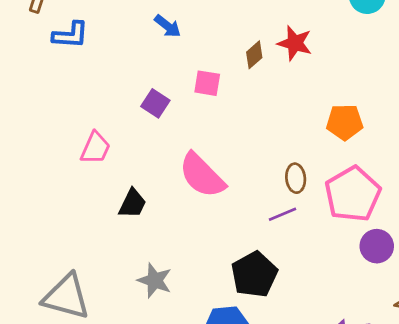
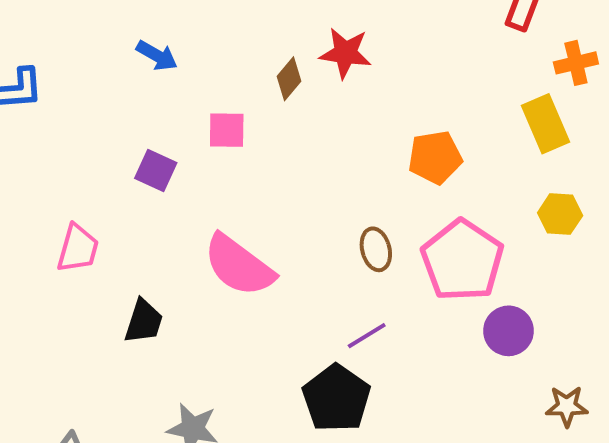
purple line: (282, 214) -> (367, 336), moved

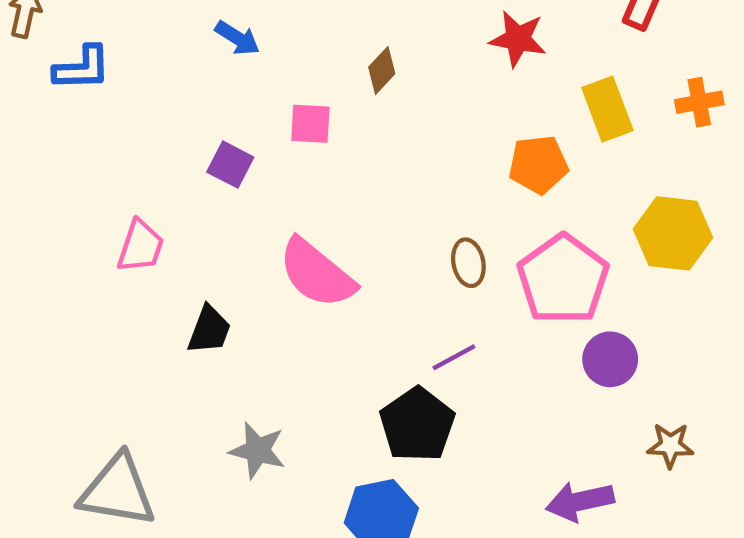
red star: (345, 53) -> (518, 39), moved
orange cross: (576, 63) -> (699, 102), moved
yellow rectangle: (545, 124) -> (607, 109), moved
yellow hexagon: (560, 214) -> (673, 233), size x1.6

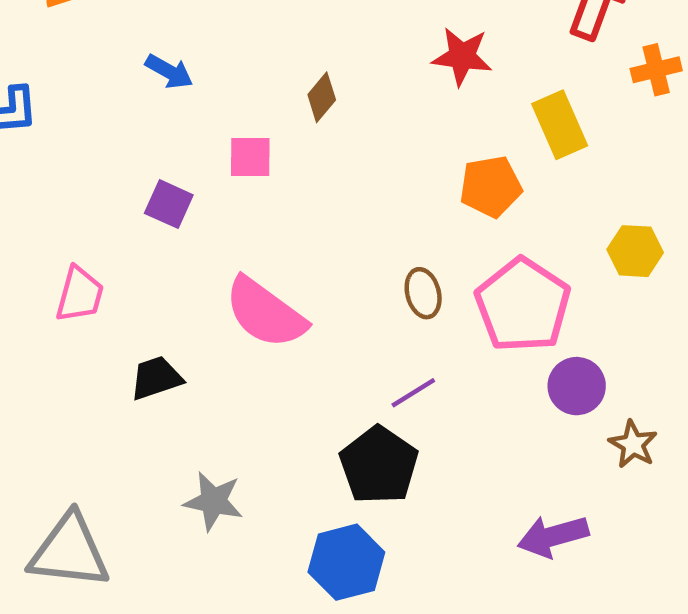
orange cross: (699, 102) -> (656, 70), moved
yellow hexagon: (673, 233) -> (635, 251), size x0.7
black trapezoid: (209, 330) -> (156, 378), turned -126
brown star: (670, 445) -> (633, 444), moved, turned 30

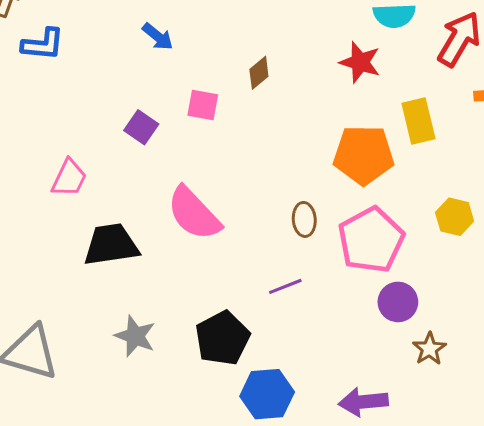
orange pentagon: (491, 187) -> (364, 155), size x1.4
black trapezoid: (156, 378) -> (111, 245), size x1.5
black pentagon: (379, 465) -> (222, 338), moved
blue hexagon: (346, 562) -> (267, 394), moved

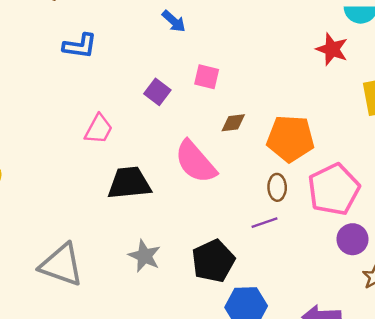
blue L-shape: (43, 44) -> (80, 46), moved
brown diamond: (259, 73) -> (233, 123), moved, turned 30
orange pentagon: (364, 155) -> (290, 139), moved
brown ellipse: (304, 219) -> (277, 187), moved

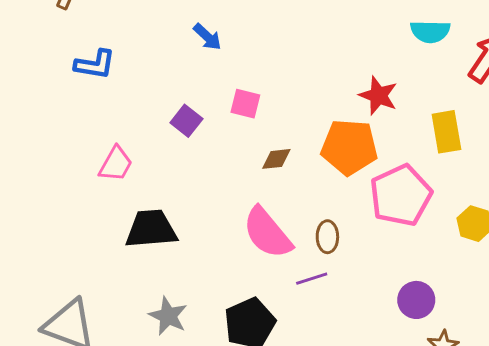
red star: (332, 49) -> (378, 96), moved
orange pentagon: (290, 139) -> (349, 147), moved
pink semicircle: (195, 162) -> (267, 233), moved
pink pentagon: (334, 189) -> (401, 195), moved

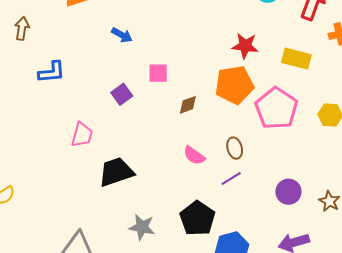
purple square: (186, 121) -> (122, 94), turned 30
yellow rectangle: (446, 132) -> (296, 59), turned -52
pink semicircle: (267, 233) -> (194, 155), size x0.6
purple circle: (416, 300) -> (288, 192), moved

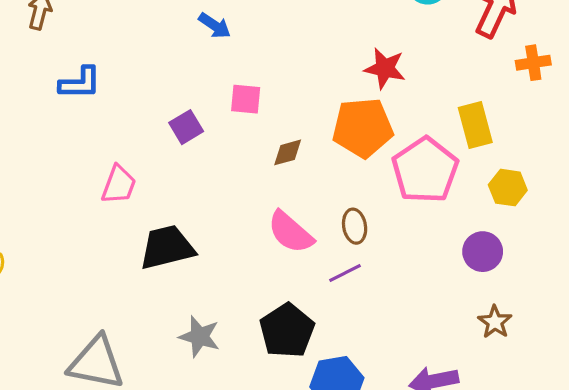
blue arrow: (122, 35) -> (215, 26), moved
yellow rectangle: (296, 59) -> (475, 125), moved, turned 56
pink semicircle: (194, 155) -> (290, 232), size x1.4
purple circle: (288, 192) -> (483, 252), moved

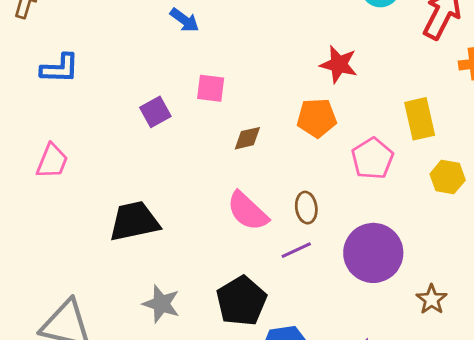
orange pentagon: (363, 128) -> (317, 118), size x0.7
pink pentagon: (425, 170) -> (372, 159), size x0.7
pink trapezoid: (119, 185) -> (52, 161), moved
purple circle: (483, 252) -> (373, 253), moved, size x1.6

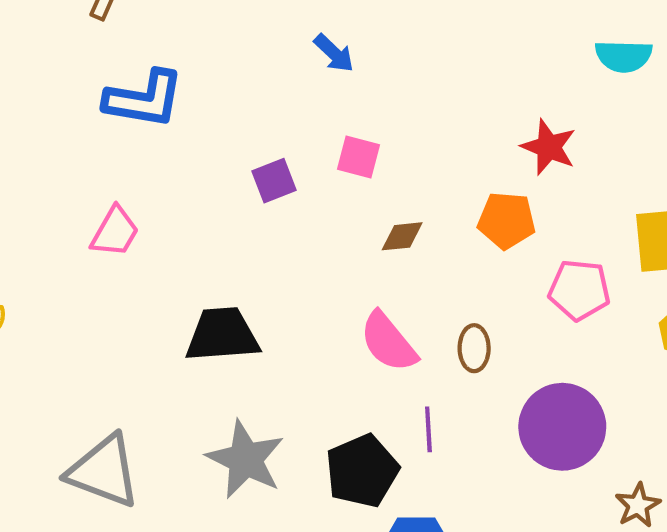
blue L-shape: (60, 68) -> (144, 99), size x1.4
pink pentagon: (372, 159) -> (579, 290), turned 30
purple line: (296, 250) -> (428, 429), moved, turned -76
gray star: (161, 304) -> (245, 459), size x1.4

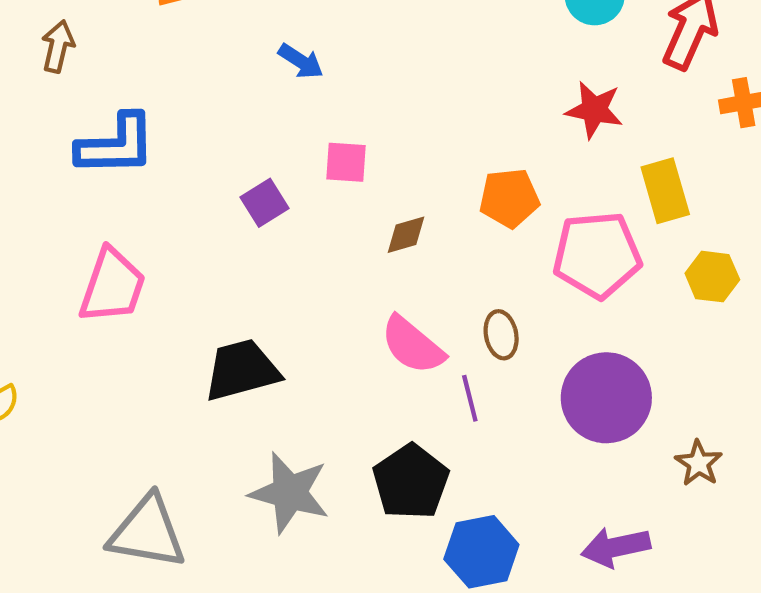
red star: (549, 147) -> (594, 110), moved
pink trapezoid: (115, 232) -> (112, 286), size x1.4
pink pentagon: (579, 290) -> (597, 255), size x1.4
purple line: (428, 429) -> (470, 398), moved

